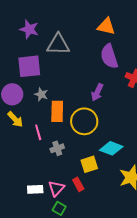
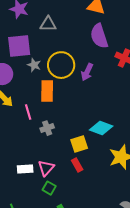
gray triangle: (58, 44) -> (48, 24), size x0.7
gray star: (41, 94) -> (34, 65), moved
yellow circle: (84, 121) -> (61, 65), moved
red rectangle: (78, 184) -> (77, 165), moved

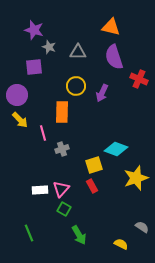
gray triangle: (48, 24) -> (78, 52), moved
purple square: (19, 46) -> (34, 67), size x0.7
gray star: (34, 65) -> (49, 47), moved
yellow circle: (61, 65) -> (76, 86), size x0.7

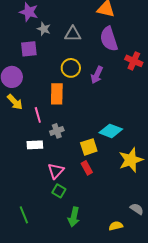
white rectangle: (40, 190) -> (35, 145), moved
green arrow: (79, 235) -> (74, 217), turned 42
yellow semicircle: (121, 244) -> (116, 226), turned -40

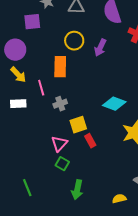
white rectangle: (35, 145) -> (18, 104), moved
yellow square: (89, 147) -> (78, 125), moved

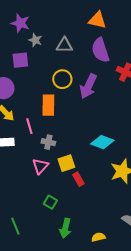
purple arrow: (100, 48) -> (88, 86), size x1.4
gray cross: (60, 104) -> (48, 142), turned 32
pink triangle: (59, 144) -> (40, 166), moved
yellow semicircle: (119, 199) -> (98, 237), moved

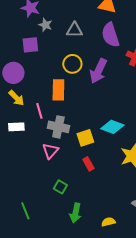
gray cross: (48, 142) -> (58, 127), size x1.5
yellow square: (66, 163) -> (85, 138), moved

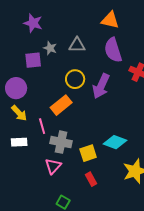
gray star: (45, 25) -> (50, 48), moved
orange rectangle: (58, 90) -> (61, 105), turned 50

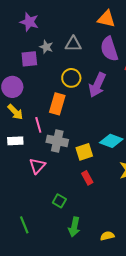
orange rectangle: (61, 105) -> (57, 104), turned -35
pink triangle: (53, 166) -> (37, 166), moved

